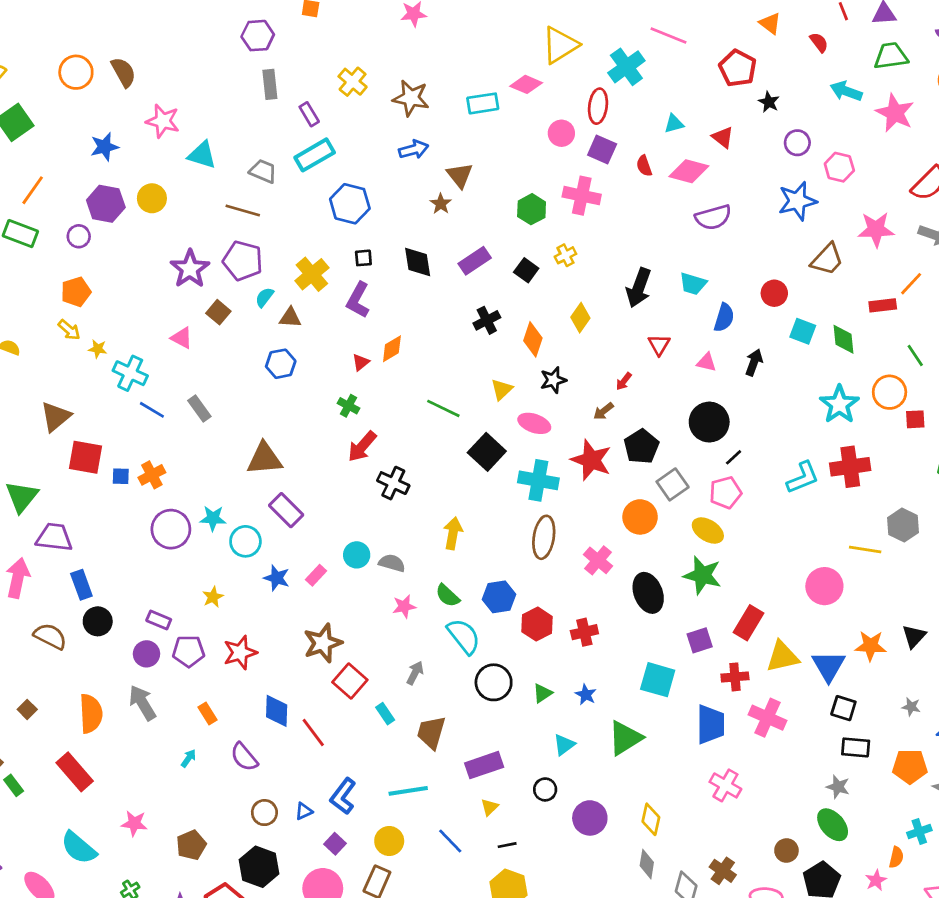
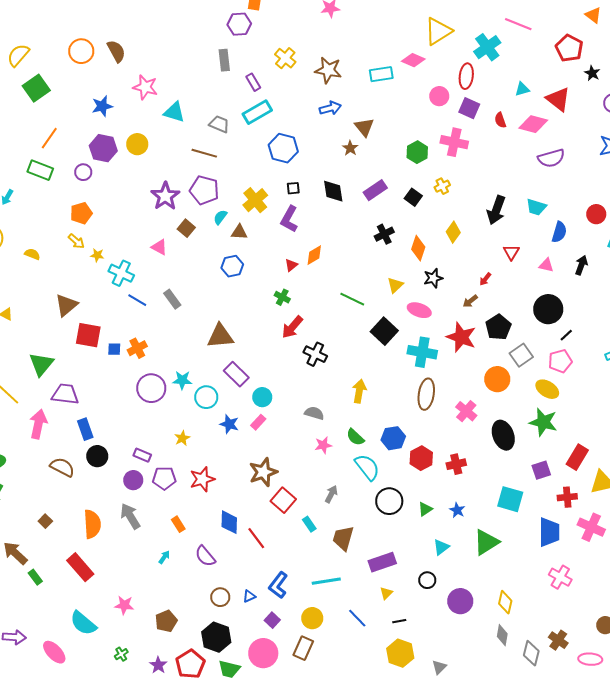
purple hexagon: (258, 36) -> (239, 24), moved
red triangle: (723, 137) -> (558, 99), size x1.5
cyan circle: (357, 555) -> (262, 397), moved

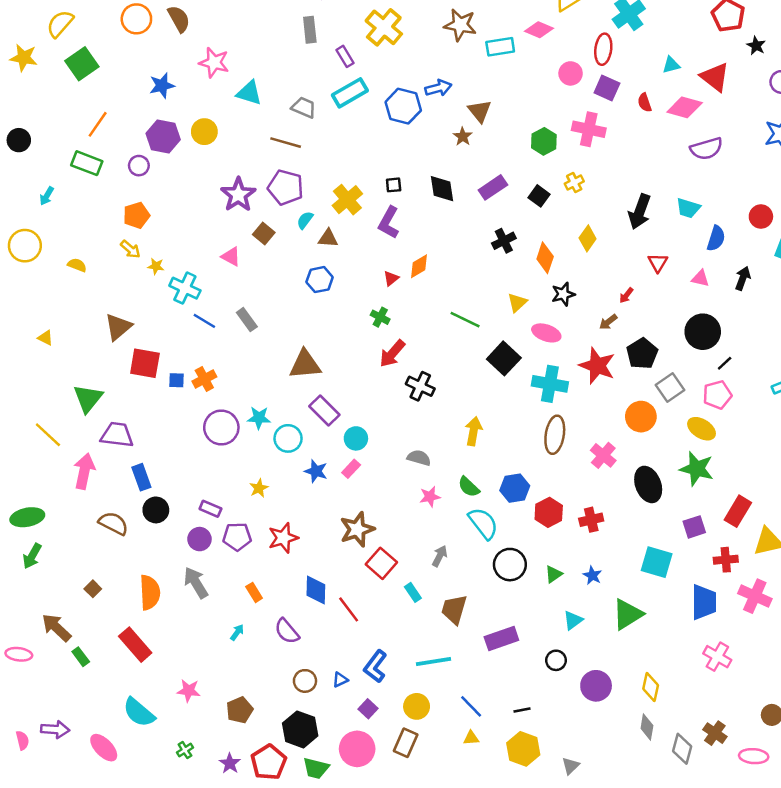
yellow cross: (285, 58) -> (384, 27), size x1.4
brown star: (328, 70) -> (460, 25), moved
blue hexagon: (283, 148) -> (403, 106), moved
yellow triangle: (386, 593) -> (471, 738), moved, turned 40

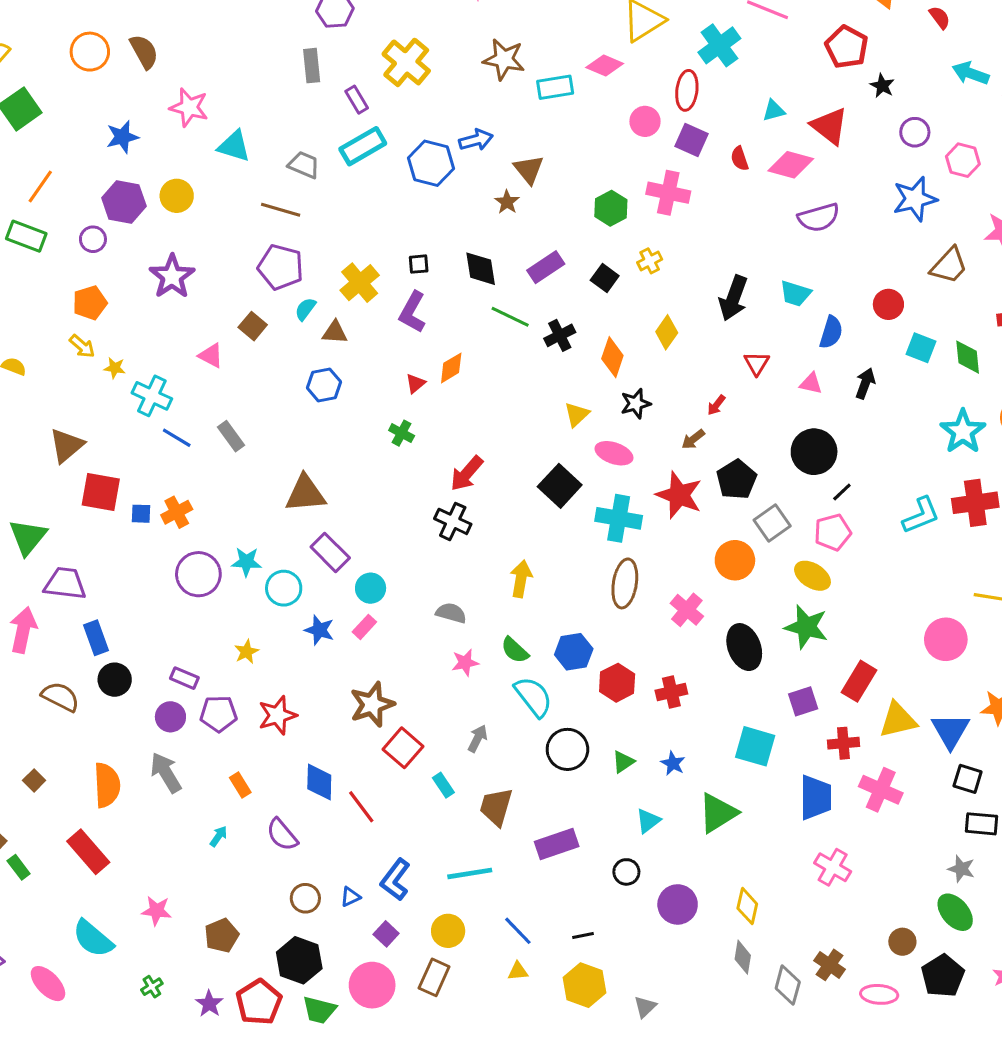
purple star: (238, 195) -> (172, 276), moved
green line: (465, 320) -> (510, 317), moved
red arrow: (392, 354) -> (467, 473), moved

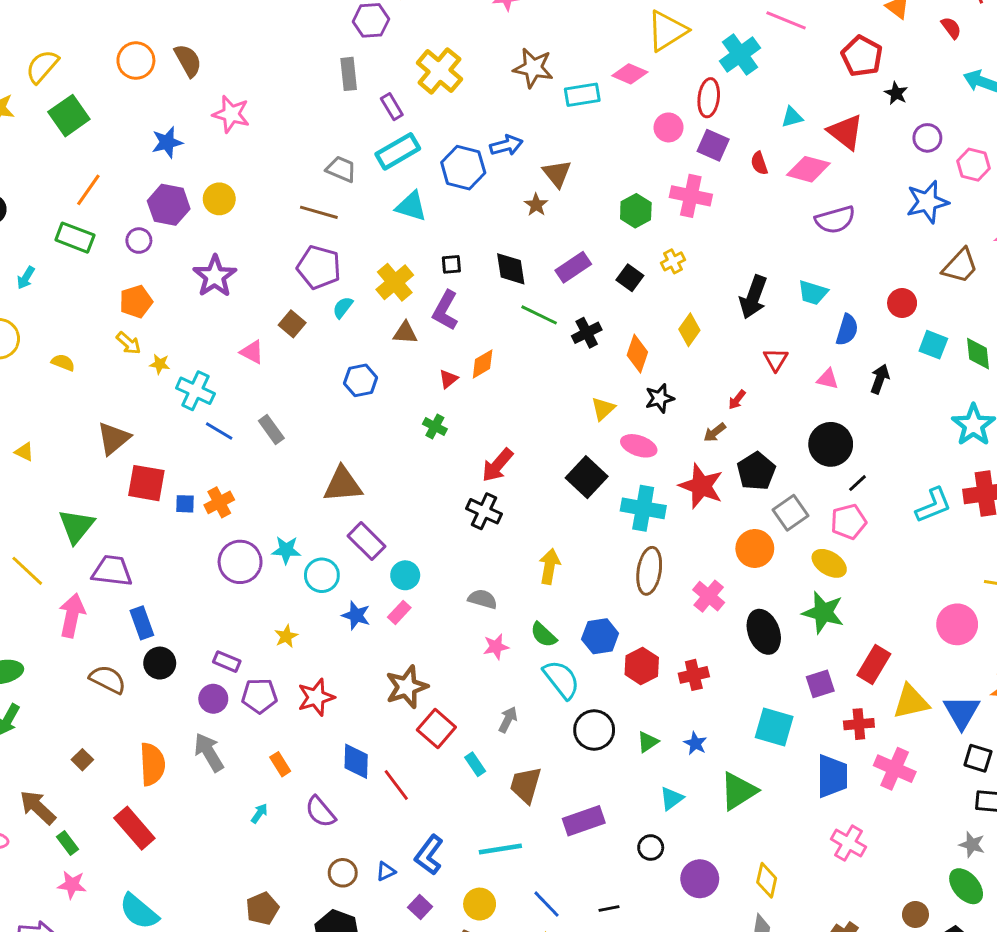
cyan triangle: (234, 146) -> (411, 206), moved
brown triangle: (335, 332) -> (405, 333), moved
pink star: (157, 911) -> (72, 885), moved

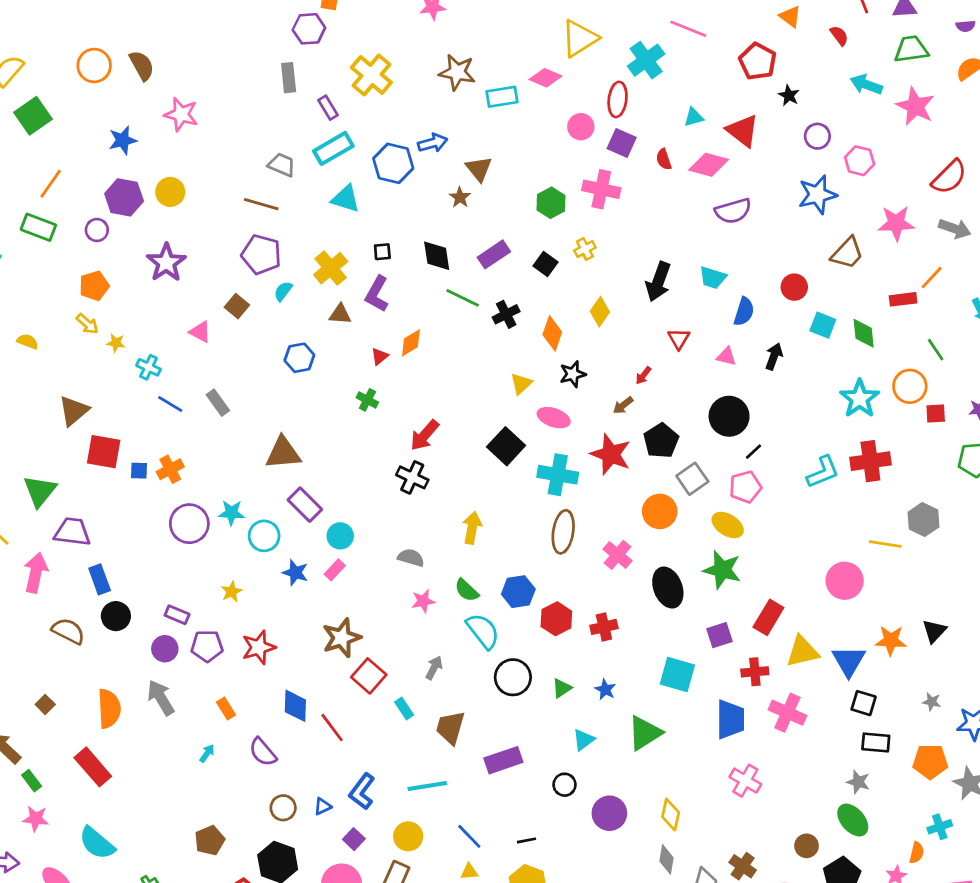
cyan cross: (195, 391) -> (149, 367), size x0.7

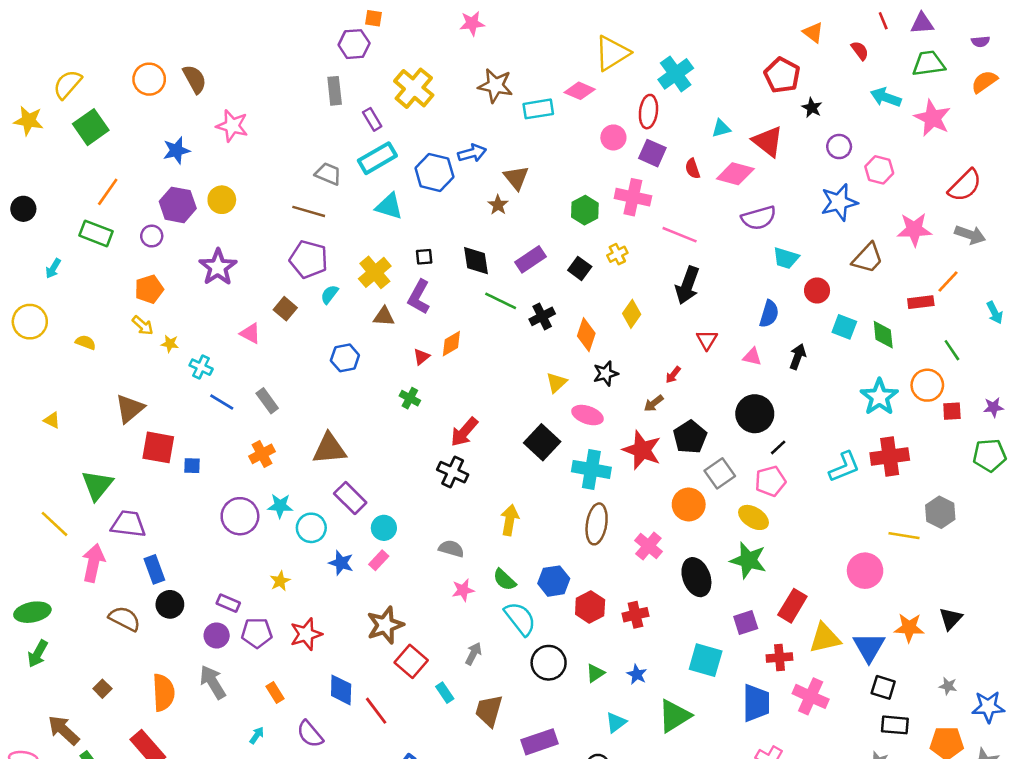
pink line: (688, 29) -> (680, 235), moved
cyan trapezoid: (713, 278) -> (786, 258), moved
orange cross: (170, 469) -> (262, 454), moved

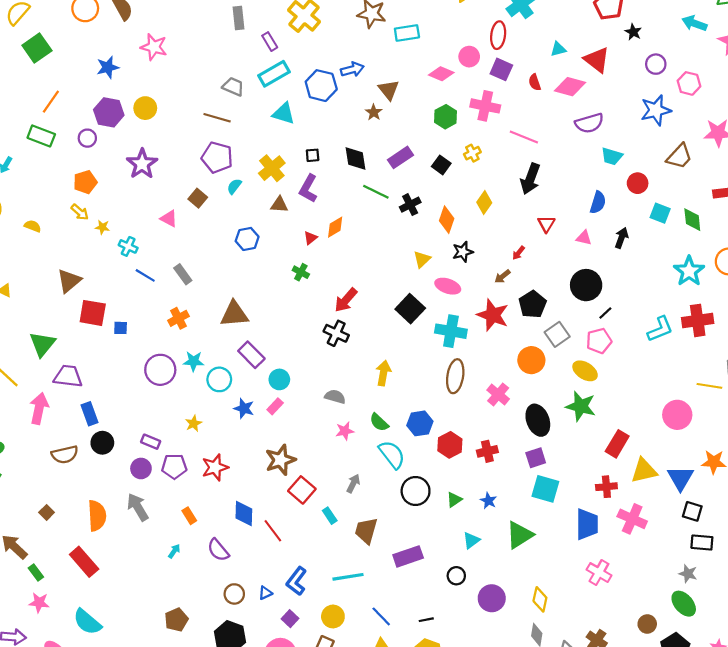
pink diamond: (580, 91) -> (441, 74), moved
brown semicircle: (125, 619) -> (65, 455), turned 140
purple square: (746, 623) -> (536, 458), moved

